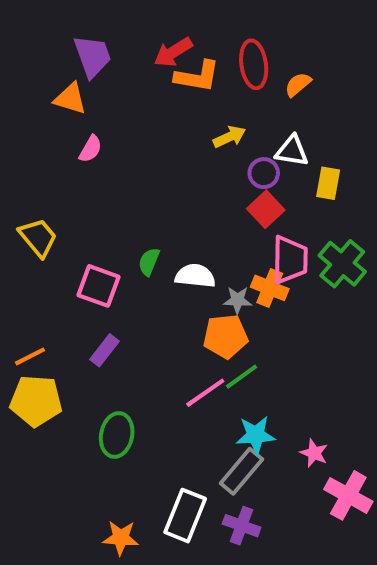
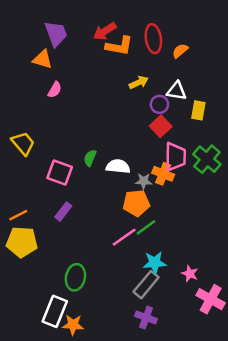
green ellipse: (117, 435) -> (75, 277), moved
white rectangle: (185, 516) -> (55, 311), moved

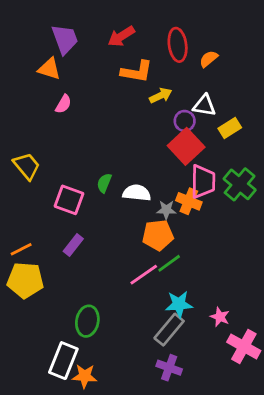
orange L-shape: (119, 46) -> (137, 72), moved
yellow rectangle: (198, 110) -> (230, 128), turned 48
red square: (161, 126) -> (186, 146), size x1.4

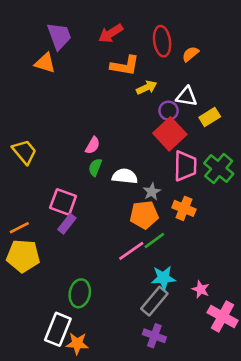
pink semicircle: (63, 104) -> (93, 145), moved
pink square: (69, 200) -> (63, 202), moved
orange cross: (189, 201) -> (184, 208), moved
gray star: (166, 210) -> (152, 192), turned -30

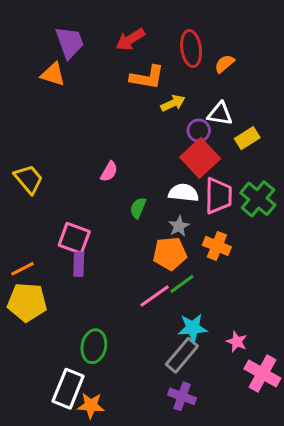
green semicircle: (95, 167) -> (138, 208), moved
white semicircle: (125, 176) -> (184, 193), moved
purple rectangle: (67, 224) -> (79, 264), turned -36

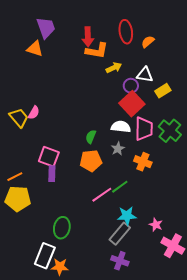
red arrow: (130, 39) -> (88, 37), moved, turned -60
pink semicircle: (109, 172) -> (34, 113), moved
orange pentagon: (170, 254) -> (91, 161), moved

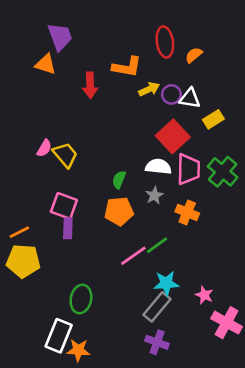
red arrow: (88, 37) -> (90, 85), moved
purple circle: (131, 86) -> (171, 94), moved
yellow trapezoid: (19, 118) -> (65, 155), moved

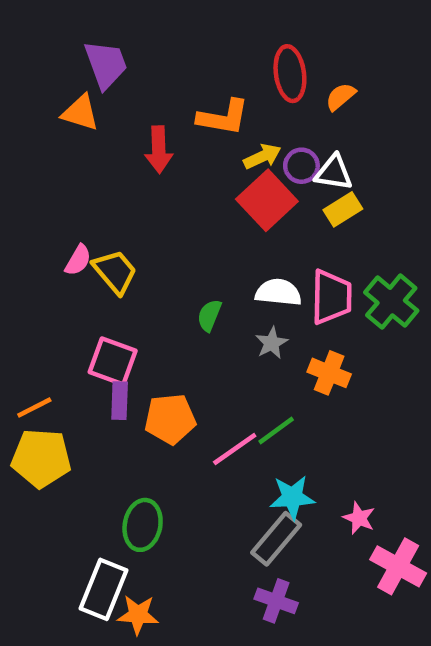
yellow rectangle: (213, 119) -> (343, 209), moved
red square: (173, 136) -> (267, 200), moved
orange pentagon: (119, 211) -> (170, 419), moved

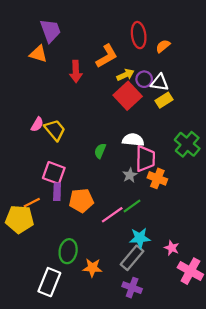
orange L-shape: (223, 117) -> (107, 56), turned -40
pink trapezoid: (331, 297) -> (145, 159), moved
gray star: (272, 343) -> (130, 175), moved
orange line: (34, 407) -> (32, 203), moved
orange star: (138, 615) -> (92, 268), moved

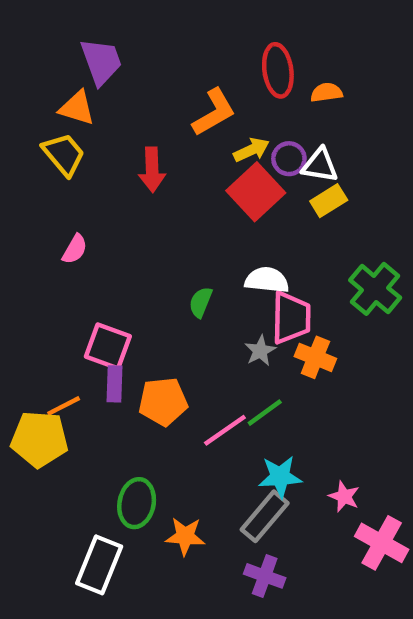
orange semicircle: (163, 46) -> (326, 92), turned 32
red arrow: (76, 71) -> (152, 170), moved
yellow trapezoid: (55, 130) -> (64, 154), moved

